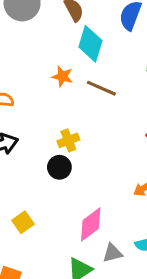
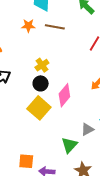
yellow square: (23, 222) -> (39, 108), moved, size x1.6
pink diamond: (91, 224) -> (64, 95), moved

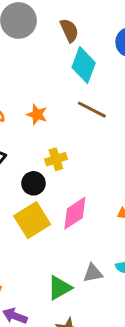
orange star: (28, 26) -> (37, 115), moved
black circle: (41, 83) -> (33, 183), moved

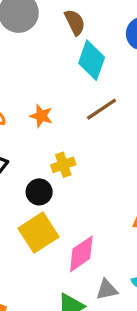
brown line: (92, 110) -> (102, 109), turned -60
pink diamond: (75, 213) -> (81, 254), moved

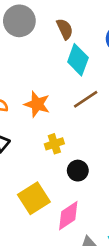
orange star: (41, 116) -> (37, 104), size x1.4
black circle: (39, 192) -> (78, 171), moved

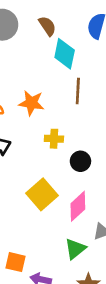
brown line: (86, 99) -> (78, 91), turned -45
yellow cross: (54, 144) -> (54, 139), turned 30

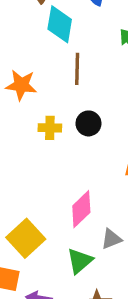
black circle: (80, 161) -> (88, 123), moved
yellow square: (42, 194) -> (26, 238), moved

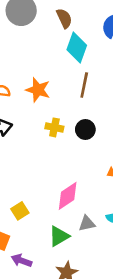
yellow square: (26, 238) -> (20, 211), size x0.6

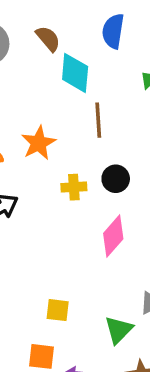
orange star: (38, 90) -> (39, 143), turned -30
pink diamond: (68, 196) -> (113, 236), moved
yellow square: (20, 211) -> (58, 310), turned -36

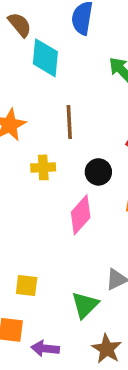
brown line: (98, 120) -> (69, 122), moved
black circle: (116, 179) -> (98, 172), moved

